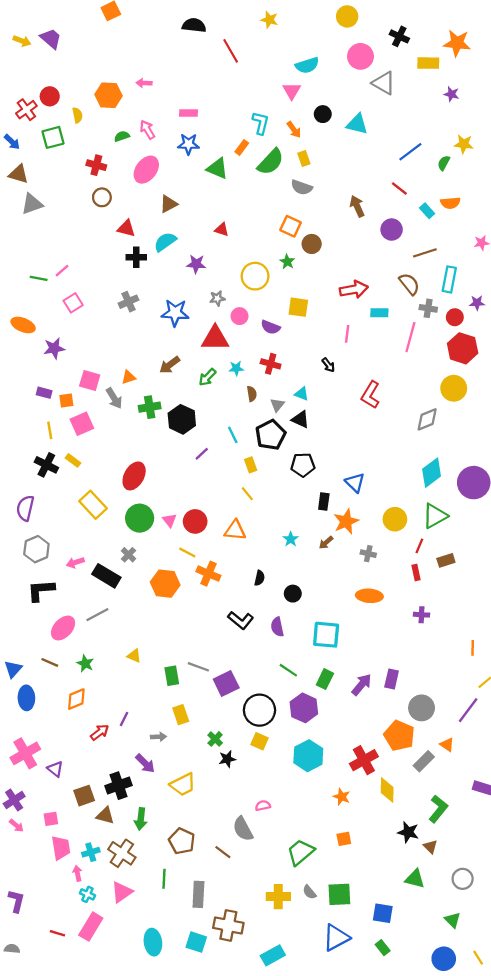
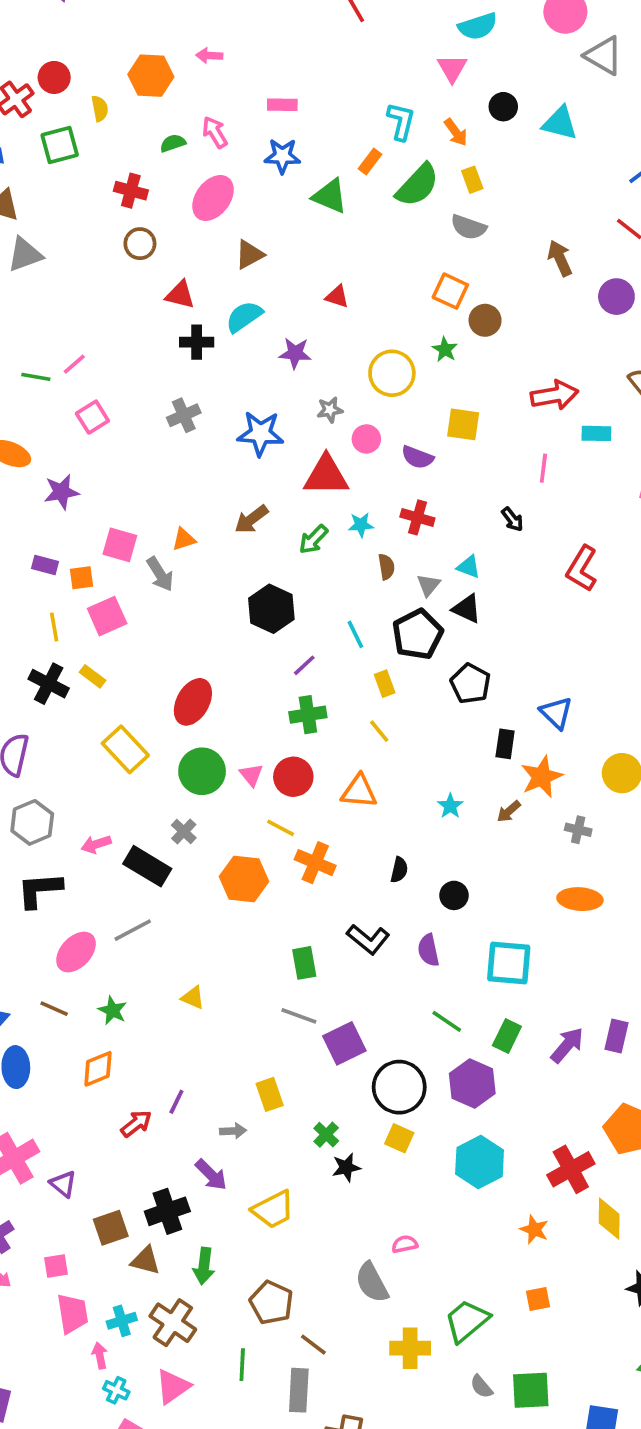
green cross: (150, 407) -> (308, 715), moved
black pentagon: (303, 465) -> (470, 684), turned 30
green rectangle: (172, 676) -> (304, 963), moved
brown line: (223, 852) -> (313, 1345), moved
yellow cross: (278, 897) -> (410, 1348), moved

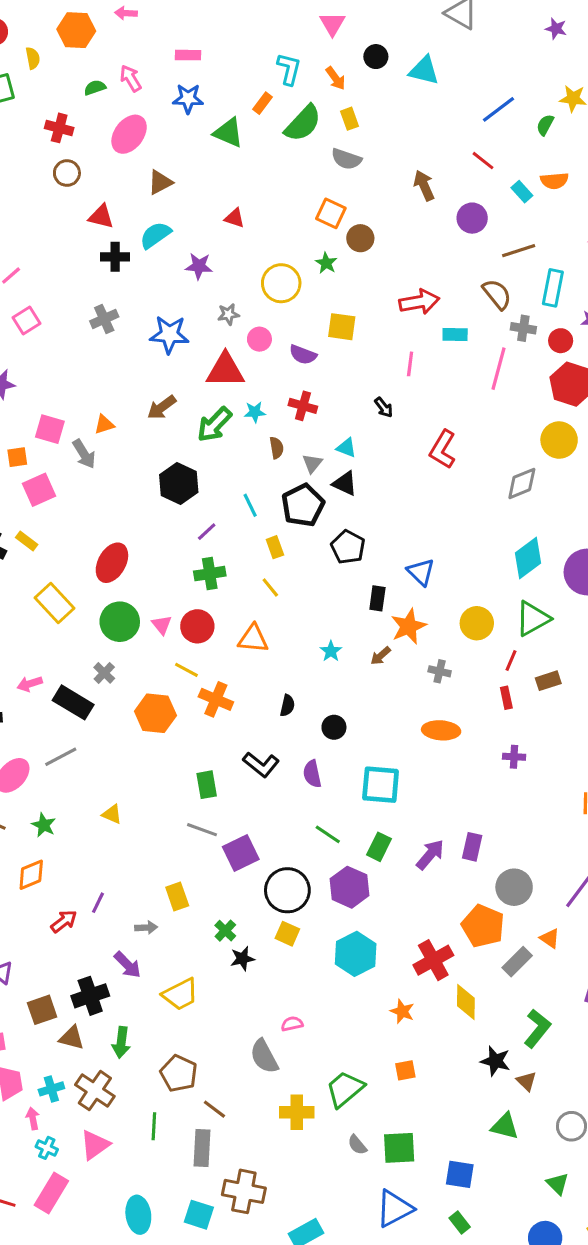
green arrow: (313, 539) -> (214, 425), size x1.4

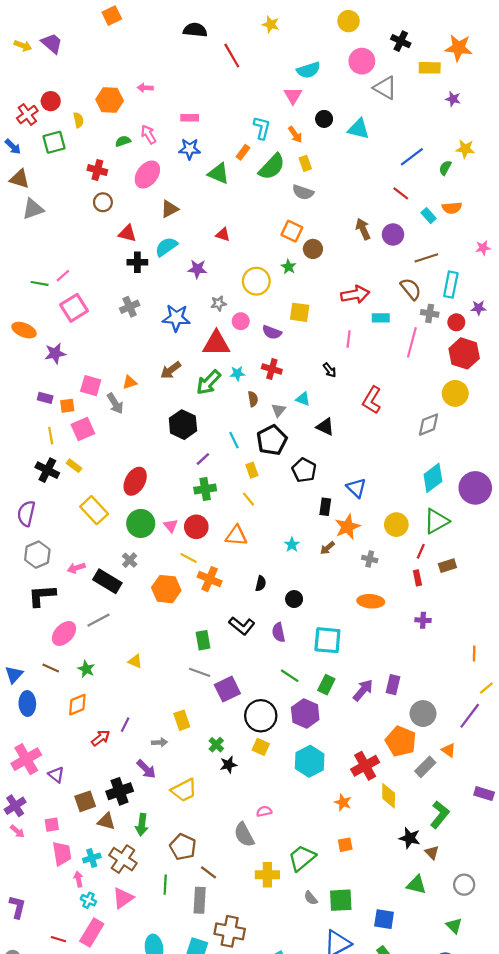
brown arrow: (424, 185) -> (363, 229), moved
pink square: (27, 320) -> (74, 308), size x1.4
black triangle: (345, 484) -> (325, 427), moved

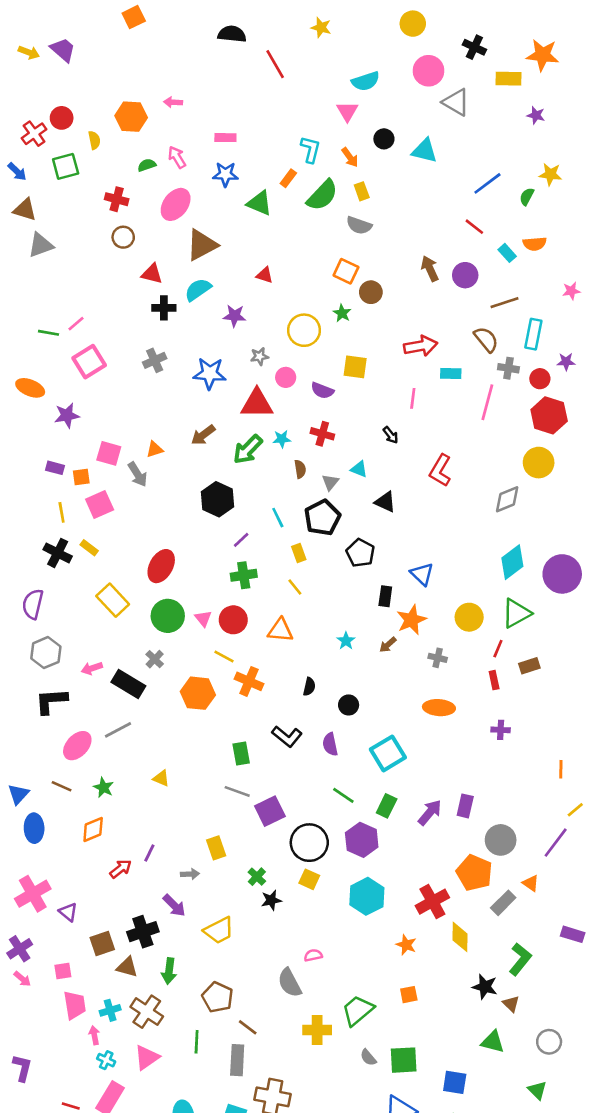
brown triangle: (170, 209) -> (202, 245), size x1.5
cyan square: (327, 640) -> (388, 753), turned -36

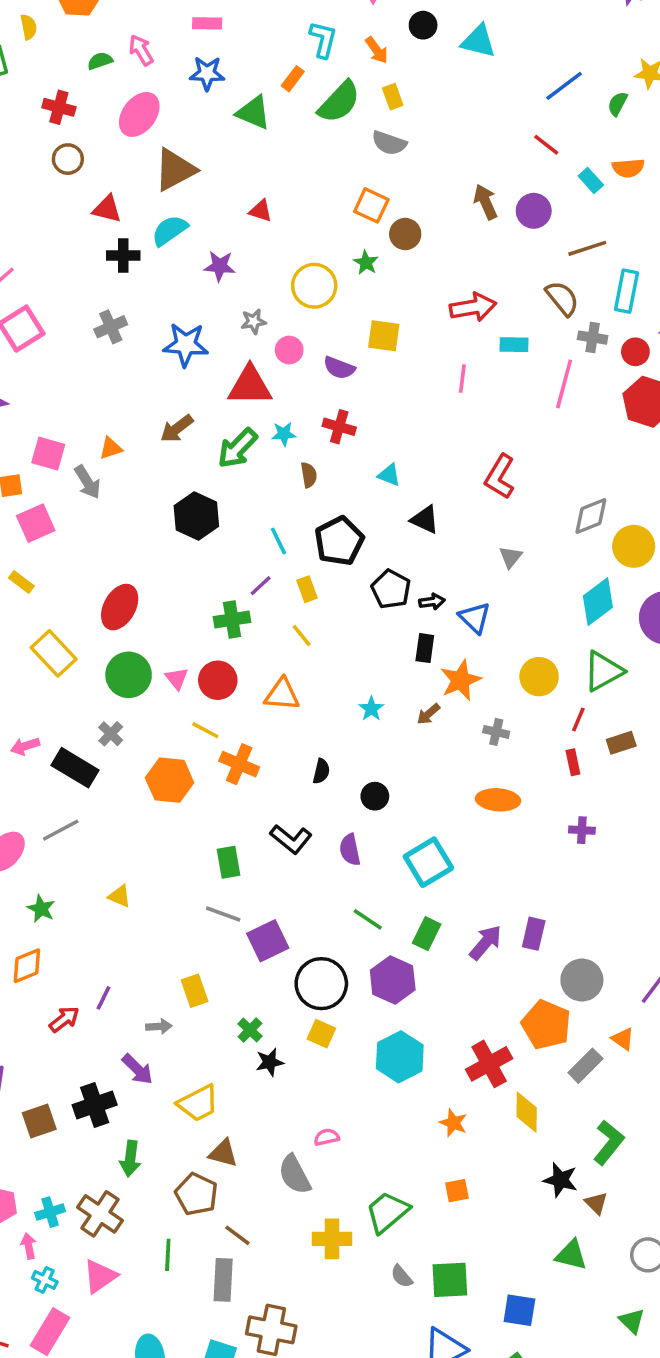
black arrow: (390, 435) -> (432, 602), moved, turned -60
yellow circle: (539, 463) -> (634, 546), moved
gray triangle: (330, 482) -> (510, 557), moved
purple line: (241, 540) -> (261, 586), moved
brown triangle: (127, 967) -> (223, 1153), moved

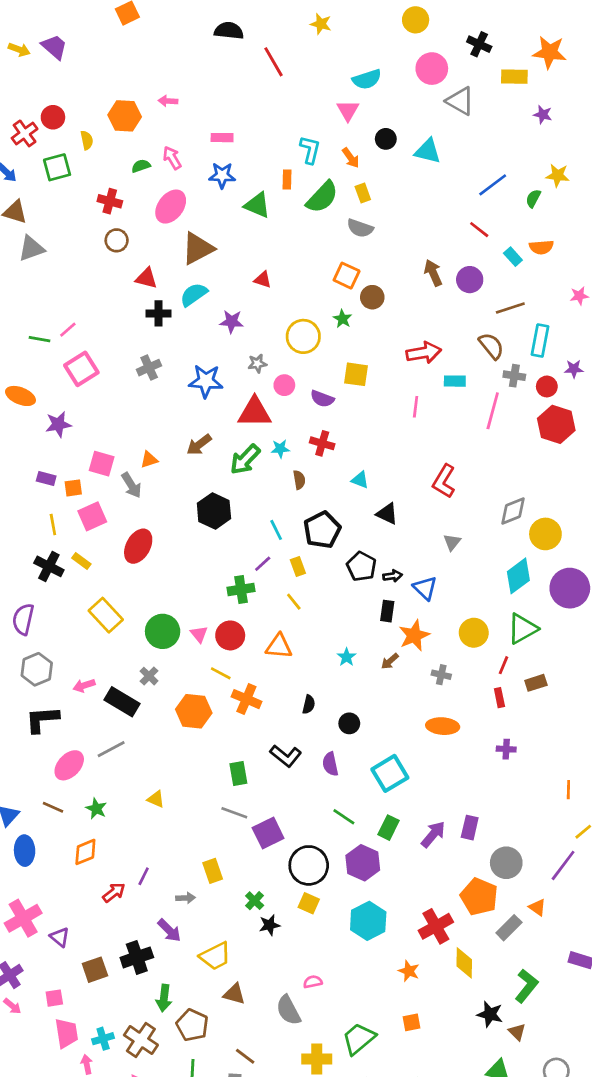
orange rectangle: (293, 79) -> (287, 179), turned -36
red ellipse: (120, 607) -> (138, 546), moved
brown pentagon: (196, 1194) -> (192, 1025), moved

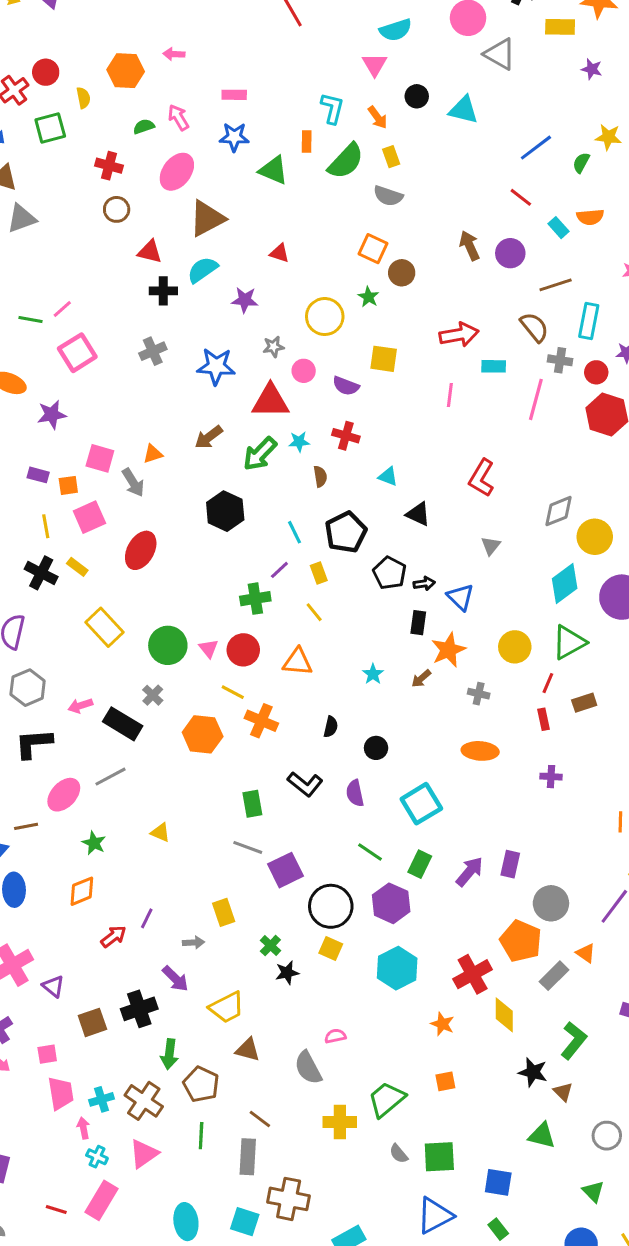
brown line: (53, 807) -> (26, 826), moved, turned -35

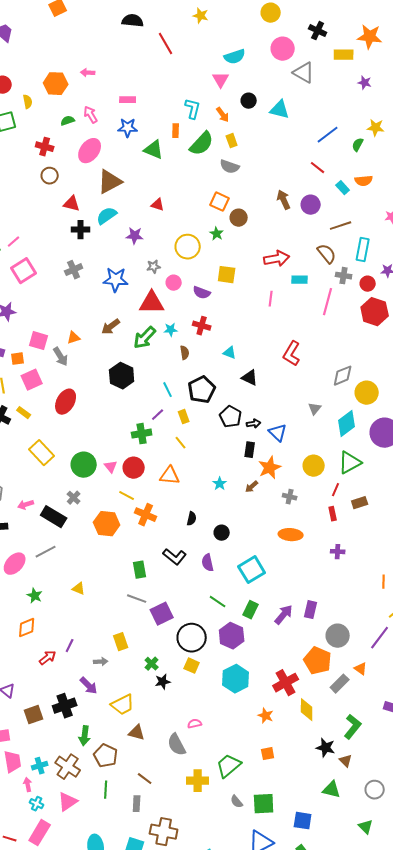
gray triangle: (491, 546) -> (315, 409), moved
gray rectangle: (248, 1157) -> (137, 804), size x0.7

